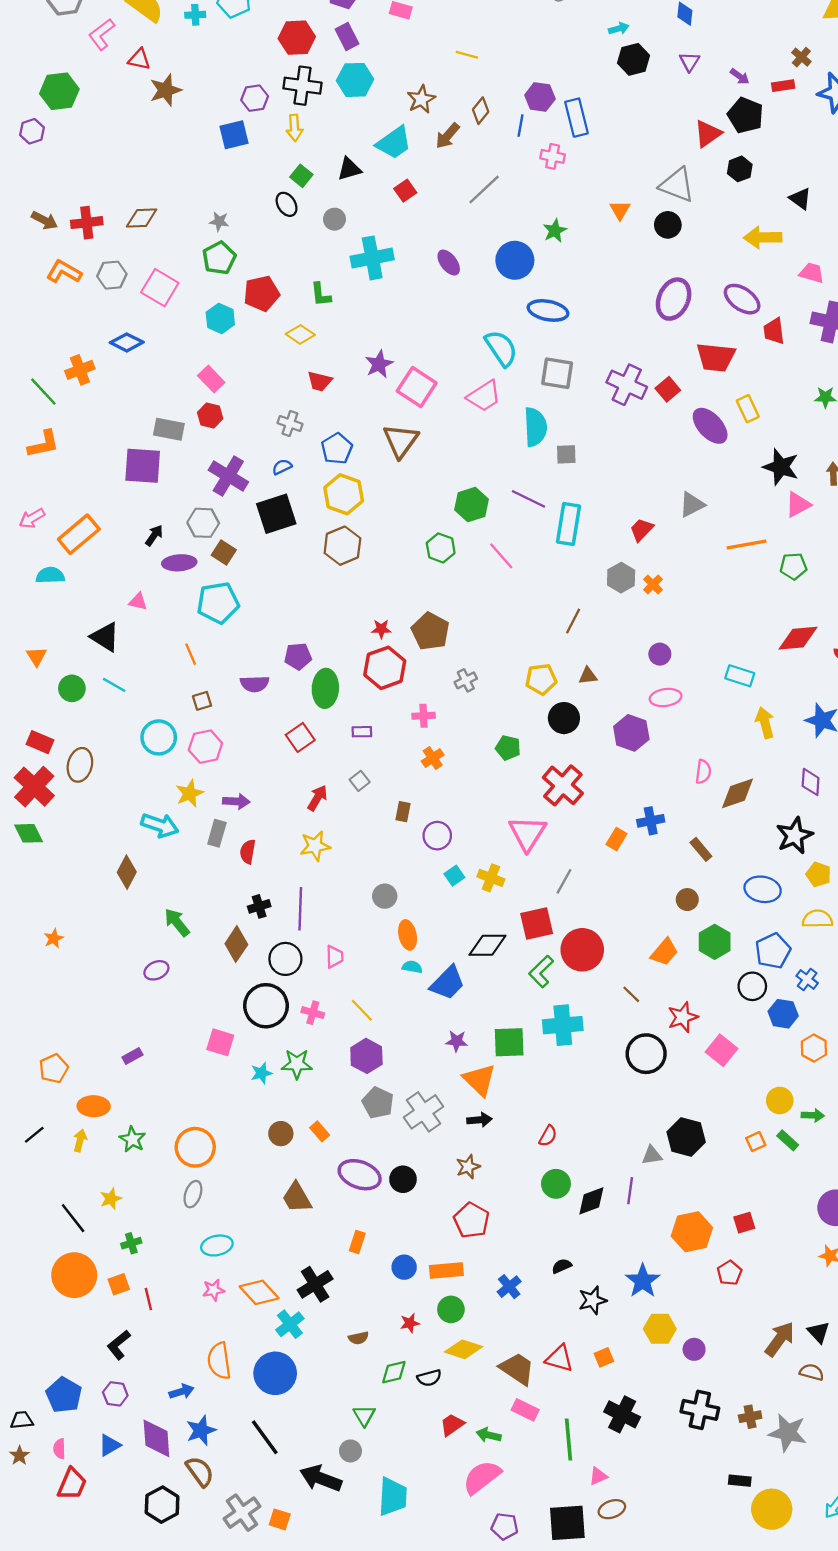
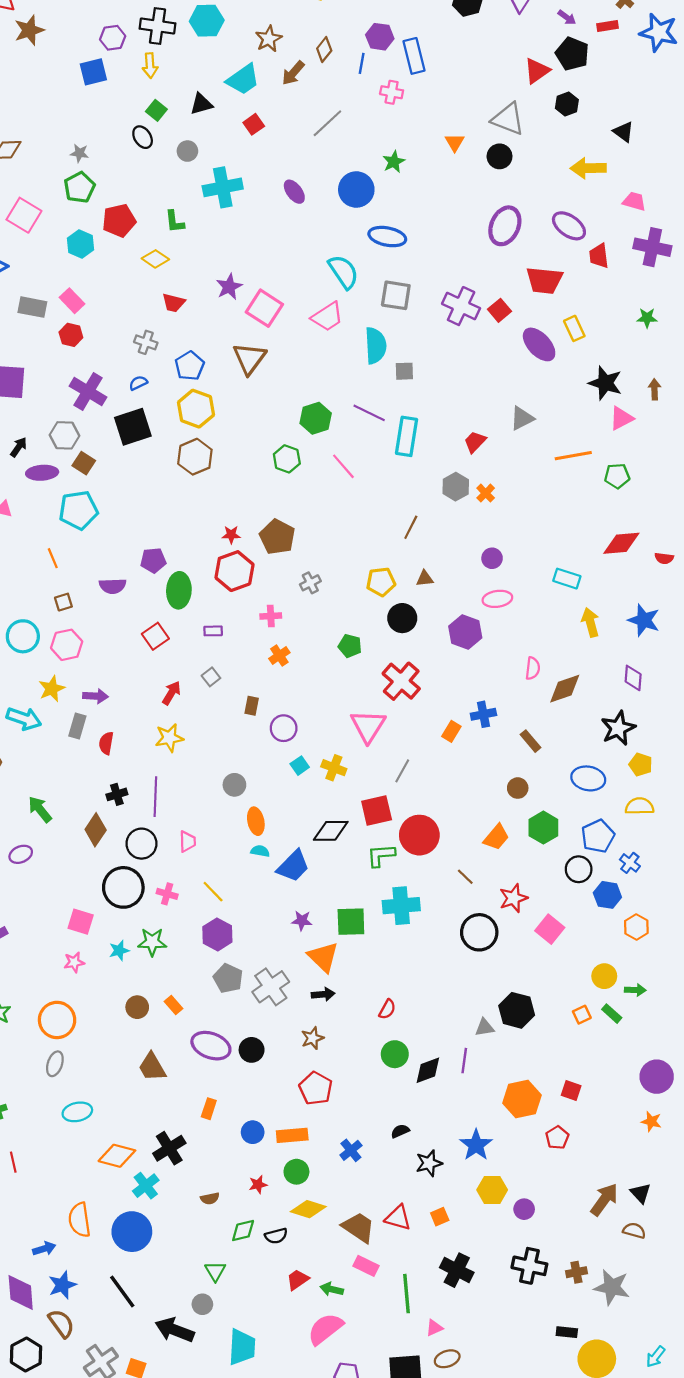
gray rectangle: (169, 429) -> (32, 307), moved
green L-shape: (541, 971) -> (381, 855), turned 40
red square: (744, 1223) -> (571, 1091), turned 36
pink star: (213, 1290) -> (74, 962), moved
orange diamond: (259, 1292) -> (117, 1156), turned -33

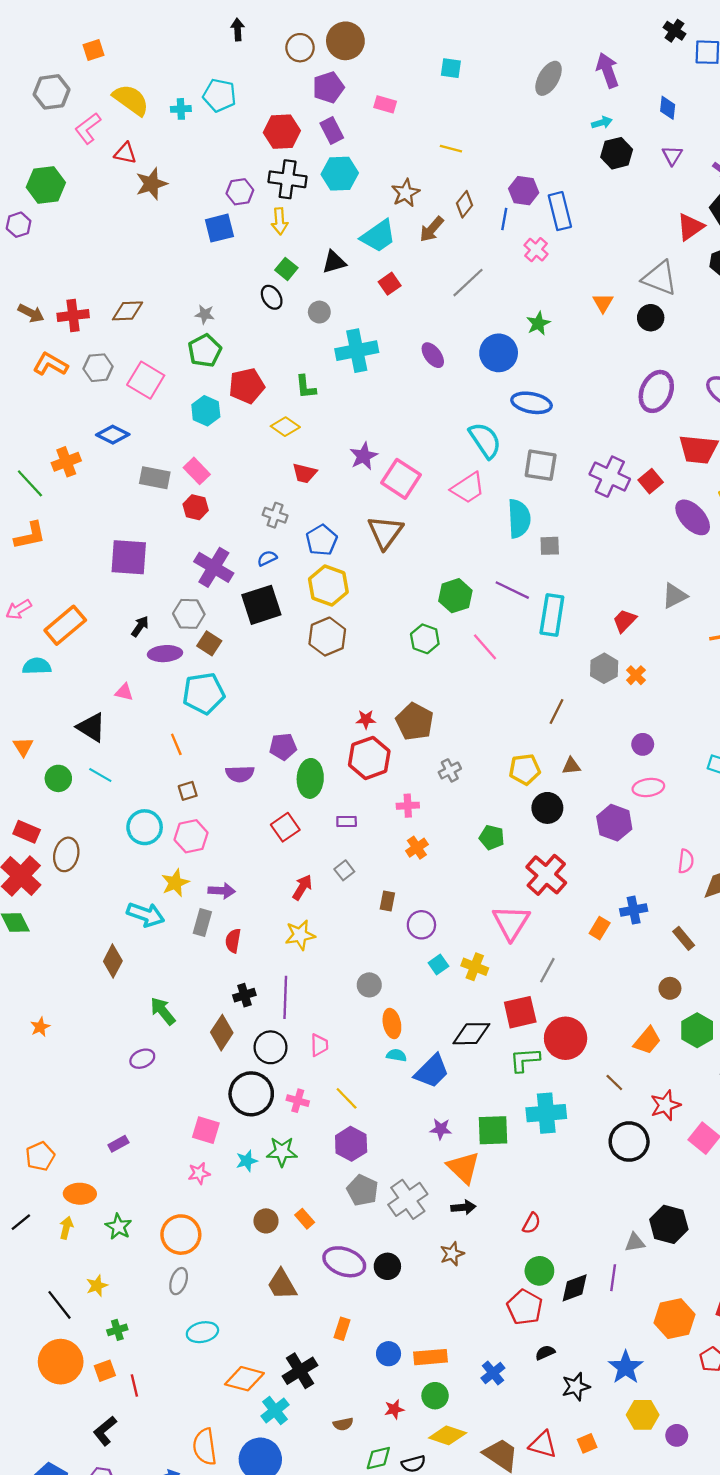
pink cross: (392, 92) -> (536, 250), turned 30
red pentagon: (316, 1088) -> (525, 1307), moved

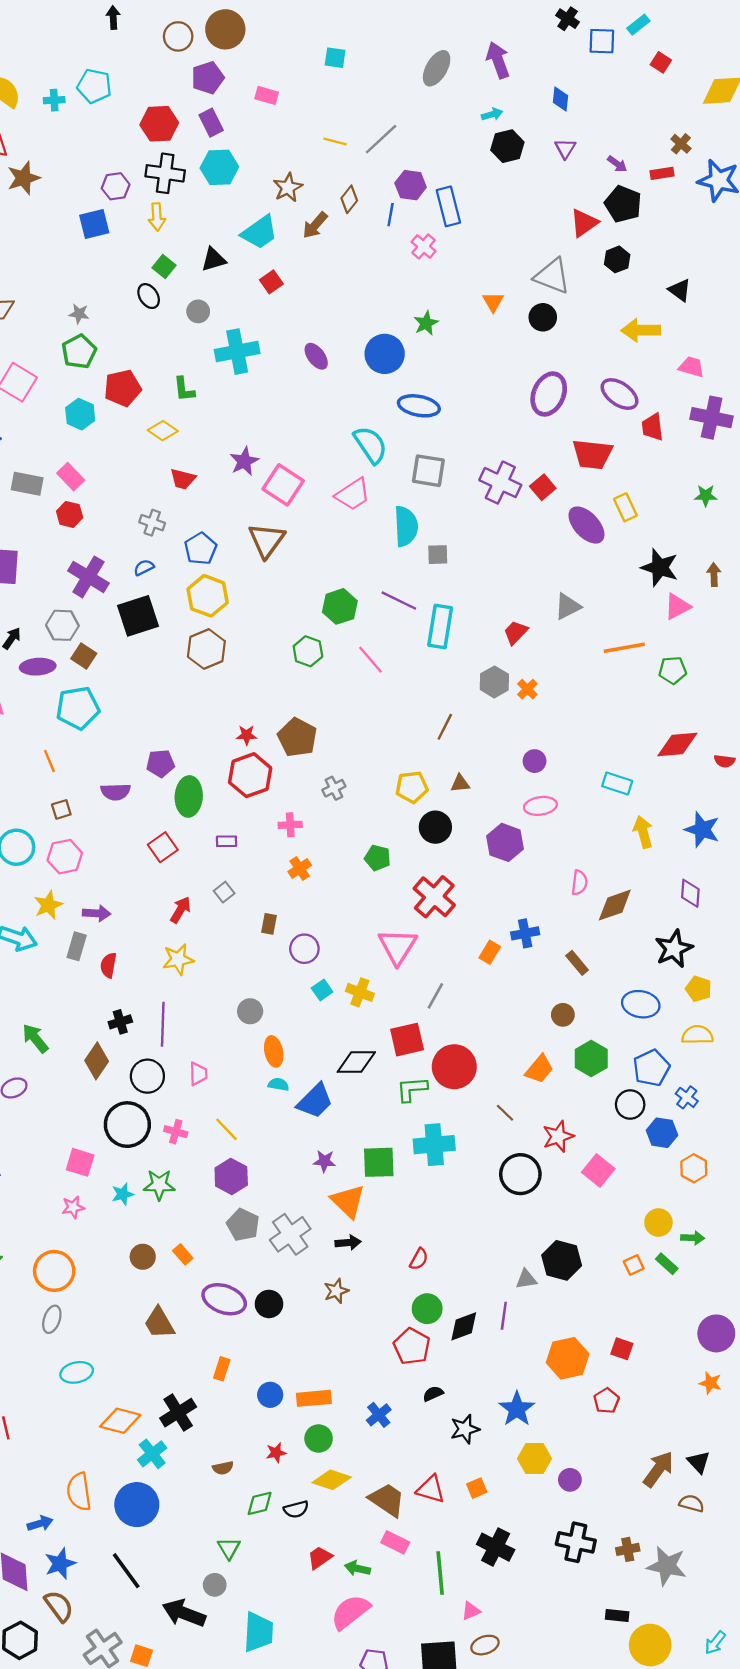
gray line: (468, 283) -> (381, 139), moved

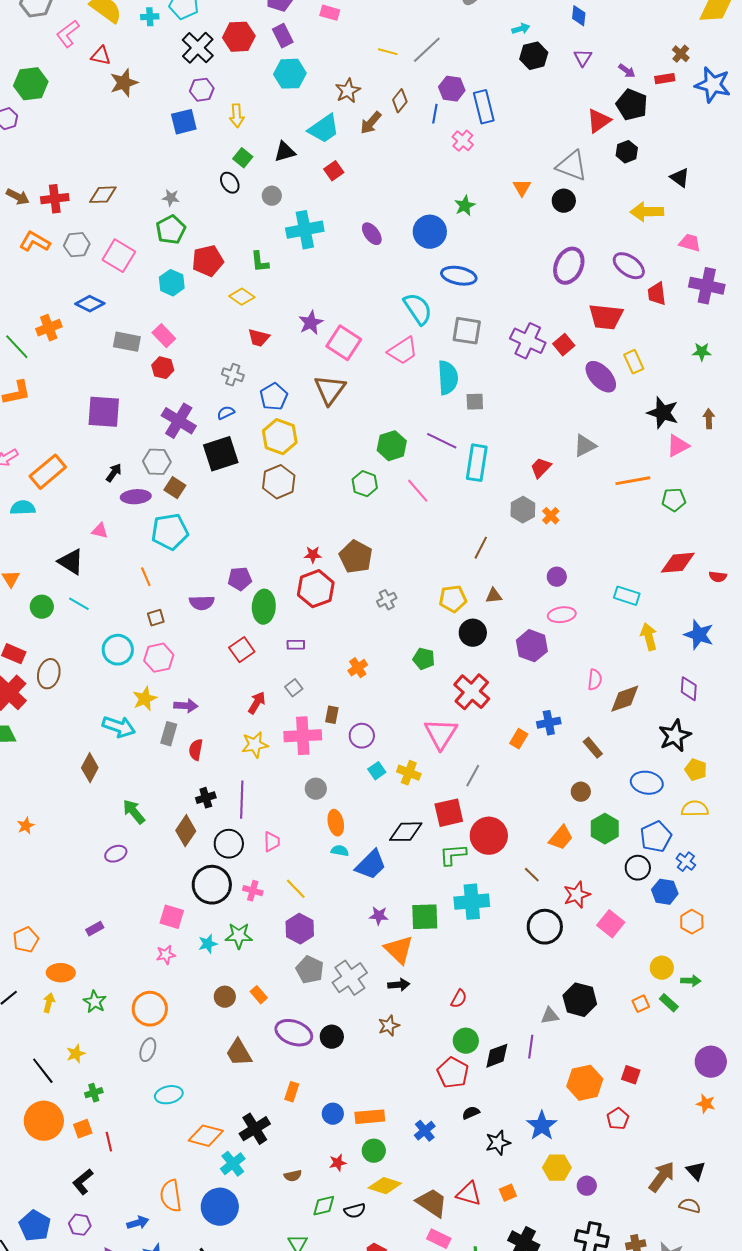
black cross: (165, 173) -> (198, 48), moved, turned 36
pink cross: (290, 825) -> (303, 736), moved, size x1.8

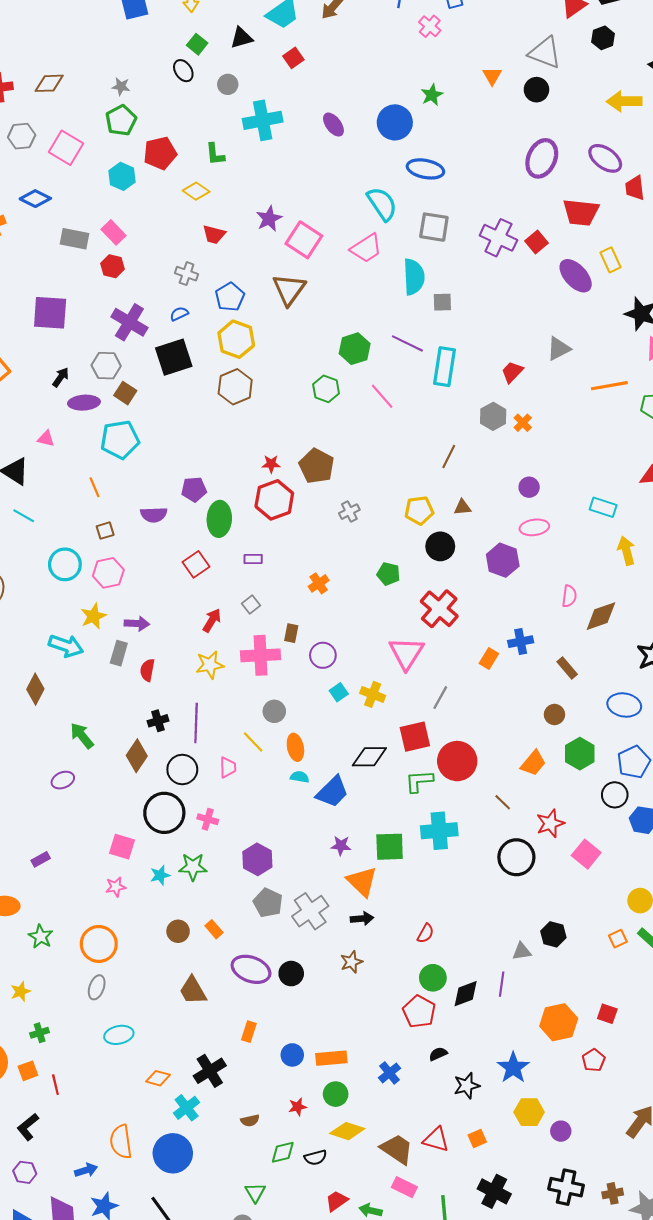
yellow line: (296, 889) -> (253, 742), moved
black hexagon: (580, 1000) -> (553, 934), size x0.7
orange diamond: (206, 1136) -> (158, 1078), size x0.7

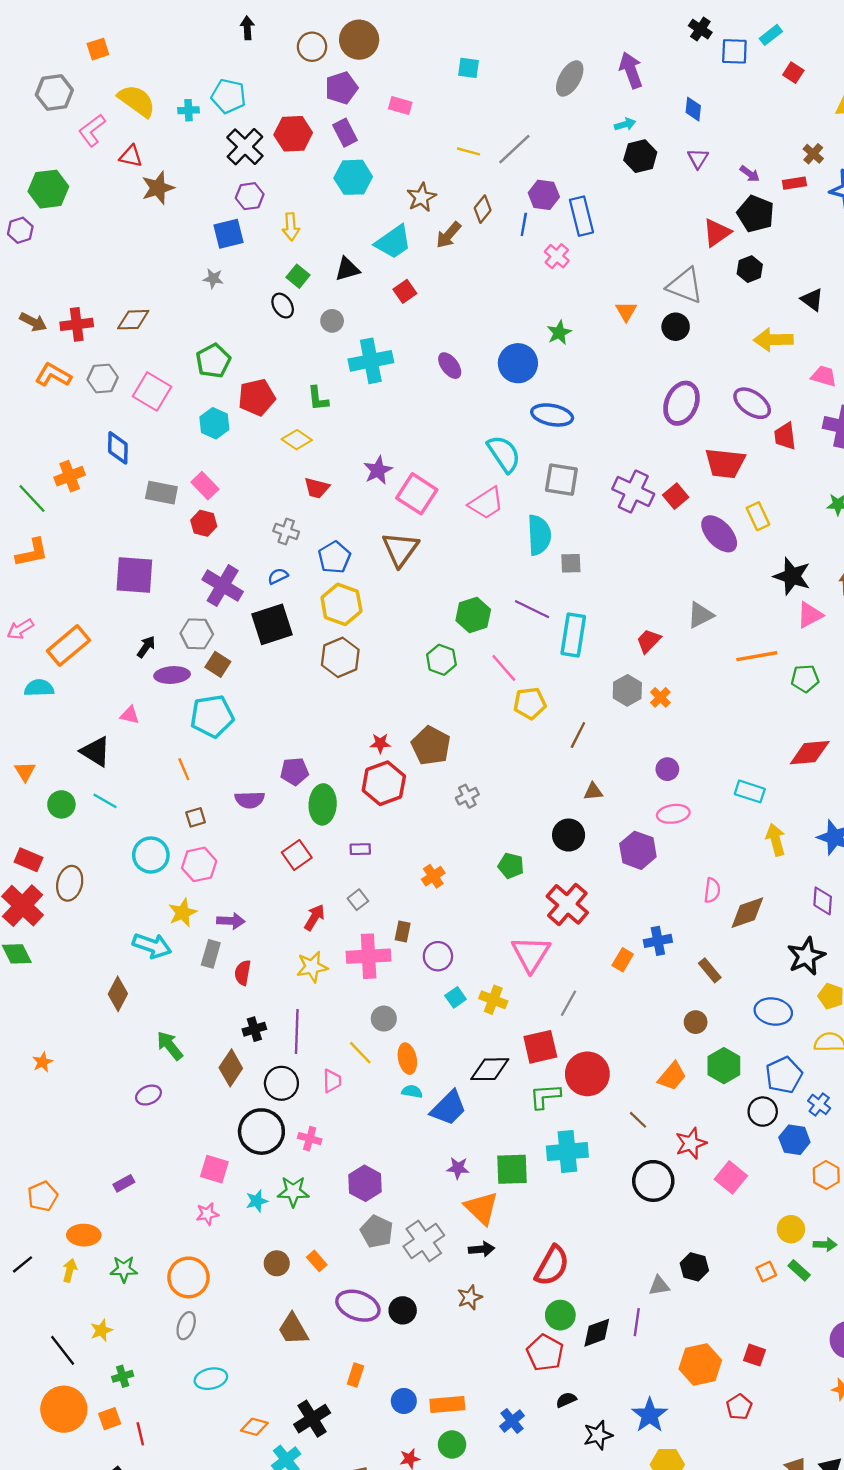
gray star: (121, 86) -> (213, 278), moved
blue diamond: (35, 199) -> (118, 448), turned 64
yellow pentagon: (419, 510) -> (530, 703), moved
red semicircle: (425, 933) -> (552, 1266), size x1.8
green star: (41, 937) -> (124, 1269), turned -30

